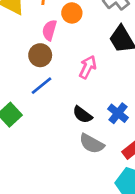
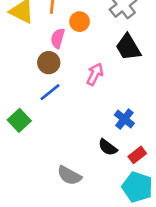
black semicircle: (82, 115) -> (108, 147), moved
gray semicircle: (92, 144) -> (69, 175), moved

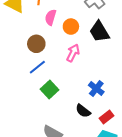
orange circle: (80, 22) -> (71, 27), moved
pink semicircle: (58, 38) -> (51, 17), moved
green square: (19, 120) -> (50, 90), moved

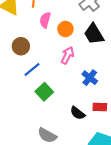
brown circle: (36, 44) -> (21, 46), moved
blue cross: (96, 89) -> (90, 78), moved
red rectangle: (106, 117) -> (100, 107), moved, turned 40

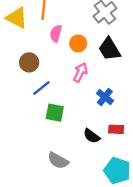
green square: (44, 92) -> (55, 113), turned -36

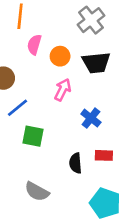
black trapezoid: (109, 49) -> (96, 63), turned -65
black semicircle: (92, 136) -> (76, 163), turned 48

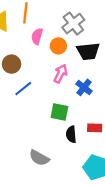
gray cross: (91, 20) -> (73, 24), moved
blue cross: (91, 118) -> (84, 87), moved
green square: (33, 136) -> (59, 112), moved

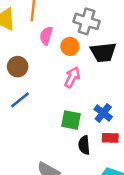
gray cross: (73, 24) -> (87, 21), turned -35
blue cross: (84, 87) -> (103, 113), moved
blue line: (23, 89) -> (20, 100), moved

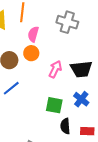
orange circle: (70, 46) -> (31, 53), moved
black trapezoid: (103, 52) -> (81, 69), moved
red rectangle: (110, 138) -> (87, 131), moved

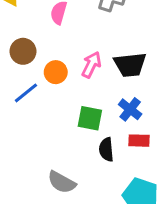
orange circle: (31, 53) -> (56, 72), moved
red rectangle: (87, 131) -> (139, 141), moved

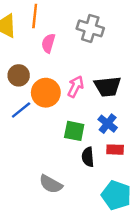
orange circle: (56, 72) -> (46, 93), size x1.5

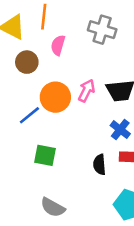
brown circle: (19, 75) -> (27, 62), moved
green square: (74, 131) -> (45, 155), moved
gray semicircle: (51, 184) -> (53, 207), moved

